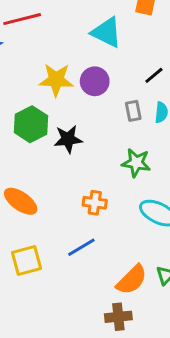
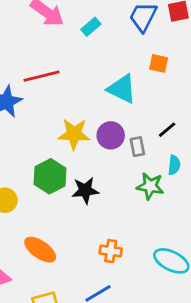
gray rectangle: (133, 111) -> (137, 147), moved
green star: (136, 163) -> (150, 186), moved

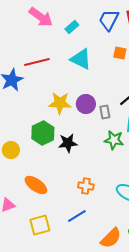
cyan triangle: (122, 89) -> (81, 59), moved

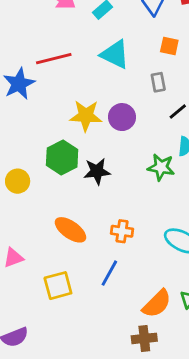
gray rectangle: (105, 112) -> (158, 82), moved
orange ellipse: (36, 185) -> (70, 230), moved
blue line: (77, 216) -> (109, 273), turned -30

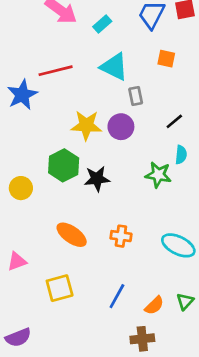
gray rectangle: (158, 82) -> (136, 96), moved
blue line: (109, 273) -> (117, 296), moved
orange semicircle: (157, 304) -> (154, 305), size x0.7

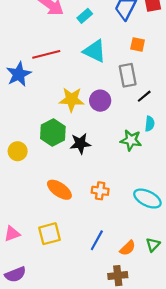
gray rectangle: (136, 96) -> (128, 75), moved, size x1.5
pink triangle: (17, 261) -> (12, 234), moved

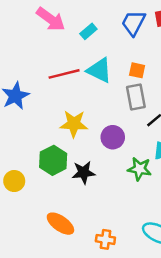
orange square: (138, 44) -> (137, 70), moved
red line: (46, 54) -> (64, 74), moved
purple circle: (100, 101) -> (113, 137), moved
orange cross: (100, 191) -> (105, 239), moved

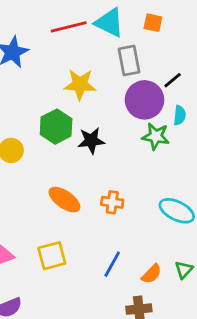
gray rectangle: (136, 97) -> (129, 61), moved
purple circle: (113, 137) -> (144, 100), moved, size x1.4
orange cross: (105, 239) -> (112, 202), moved

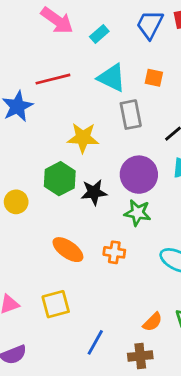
red line: (69, 27) -> (53, 79), moved
purple circle: (144, 100) -> (139, 175), moved
green star: (156, 136) -> (138, 213), moved
blue line: (112, 264) -> (95, 342), moved

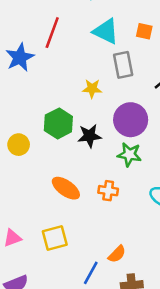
red line: (53, 79) -> (52, 33), turned -56
yellow star: (83, 138) -> (92, 89), moved, size x0.7
orange semicircle: (153, 322) -> (117, 254), moved

